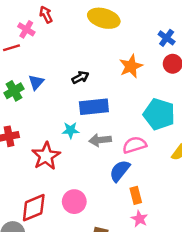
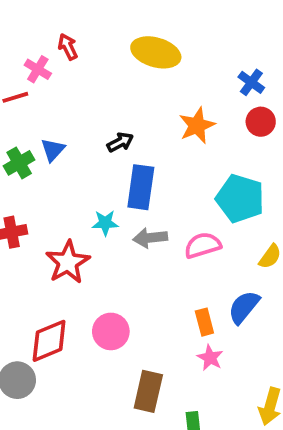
blue rectangle: (94, 107) -> (141, 187), turned -76
blue semicircle: (120, 171) -> (244, 307), moved

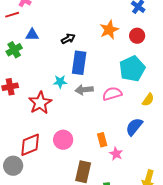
red circle: (261, 122) -> (137, 36), moved
blue triangle: (53, 150) -> (32, 35), moved, turned 48
cyan pentagon: (240, 198) -> (132, 69), turned 30
orange rectangle: (204, 322) -> (102, 140), moved

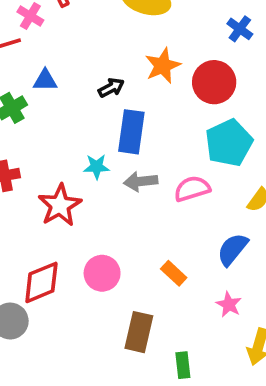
orange star: (109, 30) -> (163, 66), moved
red circle: (137, 36) -> (214, 82), moved, size x1.5
orange rectangle: (102, 140) -> (174, 273), turned -32
pink star: (116, 154) -> (229, 304), moved

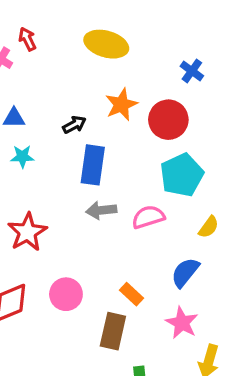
cyan star: (97, 167) -> (22, 157), moved
pink star: (229, 304) -> (182, 323), size x1.4
brown rectangle: (139, 332) -> (113, 331), moved

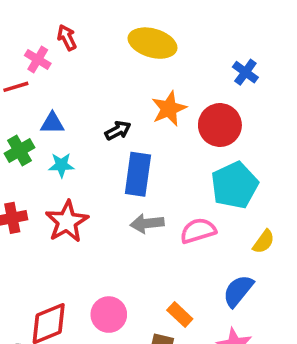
red star: (27, 232) -> (67, 222), moved

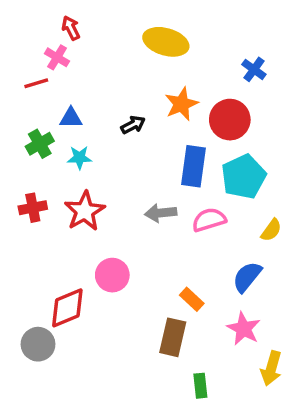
red arrow: (67, 38) -> (71, 28), moved
blue rectangle: (138, 174) -> (194, 166), moved
pink circle: (109, 315) -> (112, 275), moved

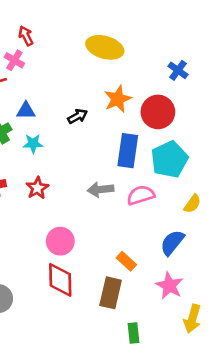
red star: (85, 211) -> (37, 188), size x0.7
red diamond: (67, 308) -> (60, 280), moved, turned -69

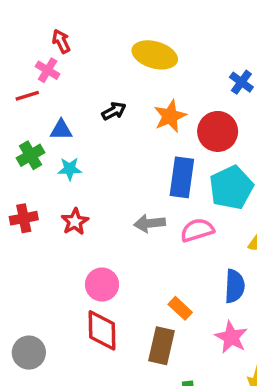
black arrow: (78, 116) -> (114, 111), moved
blue semicircle: (172, 243) -> (235, 286), turned 144

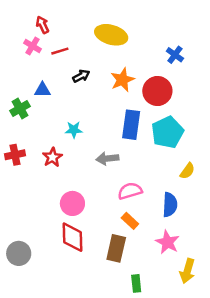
red line: (27, 96) -> (60, 51), moved
cyan star: (70, 169) -> (74, 130), moved
pink semicircle: (197, 230) -> (130, 191), moved

